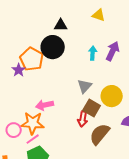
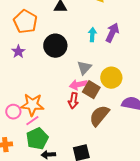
black circle: (53, 47) -> (55, 46), moved
orange pentagon: (32, 59) -> (25, 22), moved
pink arrow: (45, 105) -> (78, 85), moved
red arrow: (83, 119) -> (73, 101), moved

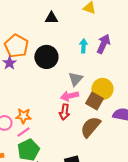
orange pentagon: (25, 22) -> (16, 46), moved
brown square: (91, 90) -> (94, 101), moved
orange star: (32, 105) -> (23, 116), size x0.7

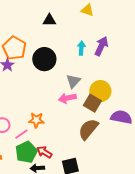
red arrow: (64, 112) -> (44, 152), moved, turned 112
orange star: (23, 116) -> (36, 120), moved

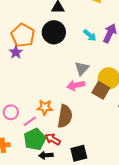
cyan arrow: (81, 48) -> (90, 35), turned 128
black circle: (44, 59) -> (54, 32), moved
brown semicircle: (88, 129) -> (65, 116), moved, turned 150

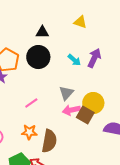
pink arrow: (76, 85) -> (71, 110), moved
pink line: (30, 121) -> (31, 103), moved

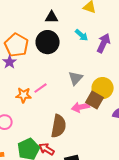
cyan arrow: (74, 60) -> (82, 35), moved
pink arrow: (71, 110) -> (81, 107), moved
orange star: (29, 132) -> (24, 95), moved

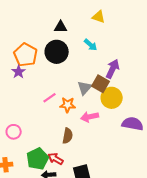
purple arrow: (104, 43) -> (113, 69), moved
orange star: (24, 95) -> (68, 105), moved
brown square: (95, 100) -> (101, 84), moved
brown semicircle: (59, 126) -> (68, 136), size x0.7

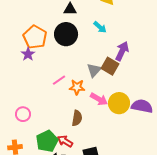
yellow circle: (112, 98) -> (119, 103), moved
pink arrow: (90, 117) -> (99, 99), turned -138

